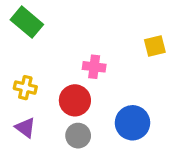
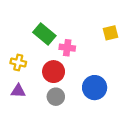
green rectangle: (27, 22) -> (44, 34), moved
purple triangle: (25, 128) -> (18, 91), turned -35

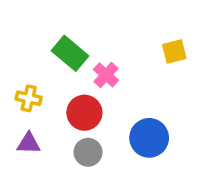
pink cross: (67, 48) -> (106, 75), turned 35

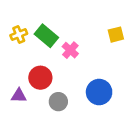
yellow cross: (29, 98) -> (19, 35), moved, turned -35
red circle: (84, 113) -> (40, 78), moved

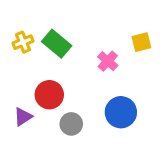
pink cross: (70, 50) -> (108, 61), moved
purple triangle: (19, 96) -> (23, 117), turned -35

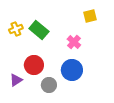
yellow square: (141, 42) -> (90, 16), moved
blue circle: (121, 112) -> (72, 70), moved

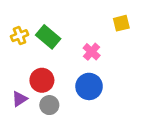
yellow square: (90, 16) -> (121, 23), moved
gray circle: (49, 85) -> (49, 105), moved

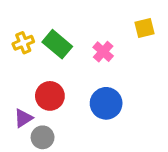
pink cross: (92, 52) -> (103, 52), moved
gray circle: (49, 105) -> (43, 137), moved

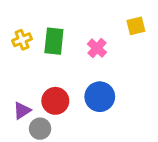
green rectangle: (57, 44) -> (54, 41), turned 56
red circle: (50, 96) -> (55, 101), moved

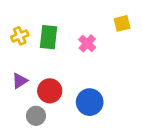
blue circle: (100, 97) -> (90, 102), moved
purple triangle: (22, 111) -> (20, 81), moved

